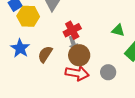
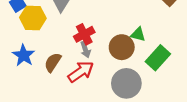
brown circle: (79, 55) -> (122, 47), moved
gray circle: (108, 72) -> (126, 83), size x1.6
red arrow: (77, 73) -> (81, 72), moved, turned -45

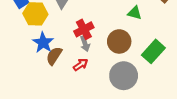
green triangle: (138, 34) -> (135, 13), moved
blue star: (24, 55) -> (43, 43), moved
red arrow: (81, 72) -> (81, 65), size x0.6

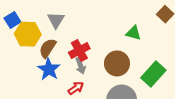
blue star: (43, 43) -> (49, 69), moved
brown semicircle: (54, 56) -> (48, 48), moved

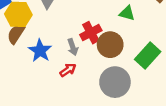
brown semicircle: (48, 48) -> (16, 34), moved
red cross: (79, 51) -> (91, 33), moved

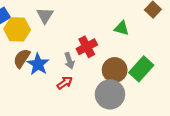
brown semicircle: (16, 34) -> (22, 58), moved
brown circle: (110, 45) -> (115, 70), moved

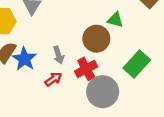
red cross: (87, 47) -> (86, 69), moved
brown circle: (115, 70) -> (96, 39), moved

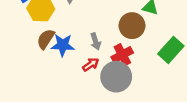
blue star: (24, 59) -> (63, 45), turned -30
gray circle: (103, 92) -> (116, 77), moved

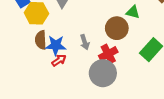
brown semicircle: (46, 39) -> (41, 40), turned -36
red arrow: (91, 65) -> (59, 60), moved

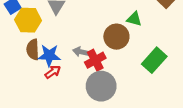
gray arrow: (85, 42) -> (81, 52), turned 120
red cross: (108, 54) -> (95, 60), moved

